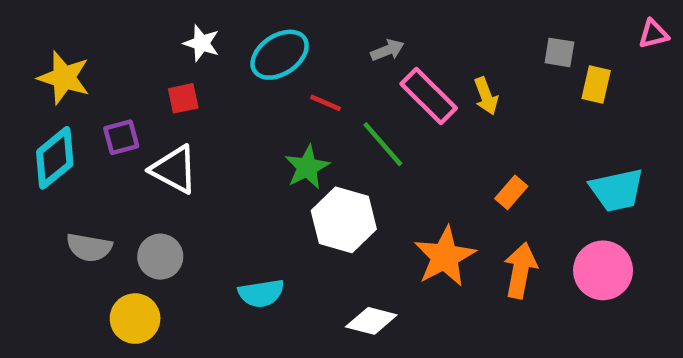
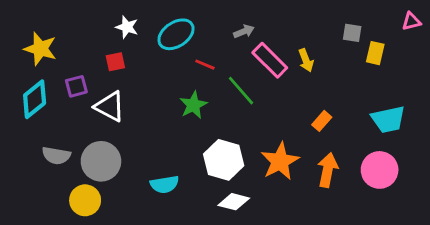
white hexagon: (344, 220) -> (224, 160), moved
gray circle: (160, 257) -> (101, 161), size x1.4

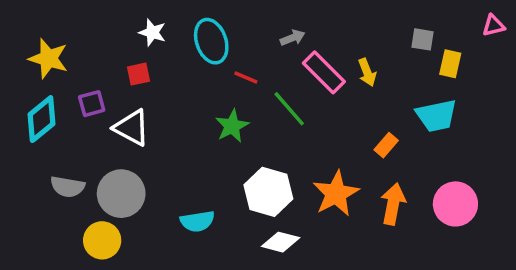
cyan ellipse: (176, 34) -> (211, 41), turned -75
cyan trapezoid: (388, 119) -> (436, 116), moved

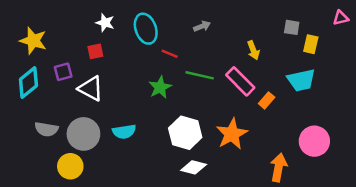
pink rectangle: (324, 72) -> (240, 81), moved
green line: (289, 109) -> (200, 75), turned -36
orange arrow: (393, 204) -> (279, 167), moved
cyan semicircle: (197, 221) -> (124, 132), moved

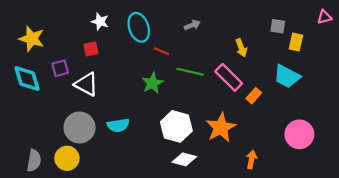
cyan trapezoid: (301, 80) -> (287, 76), turned 40
cyan diamond: (28, 83) -> (27, 79), turned -68
gray semicircle: (46, 129) -> (34, 161), moved, turned -90
orange arrow: (279, 167) -> (252, 159), moved, size x0.7

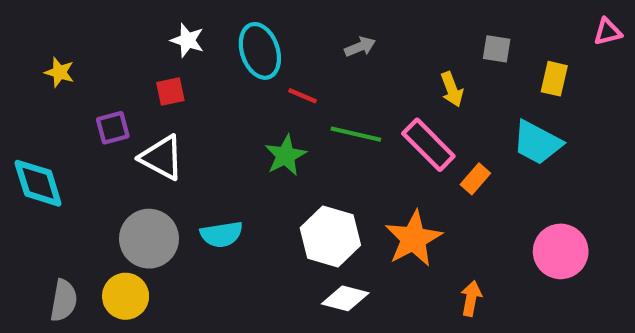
gray square: (278, 26) -> (497, 49), moved
yellow star: (32, 39) -> (59, 72), size x0.6
cyan diamond: (27, 79) -> (38, 183), moved

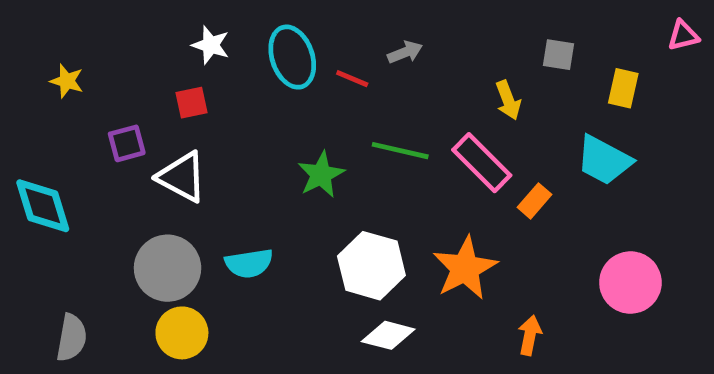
red line: (303, 96) -> (352, 79), moved
yellow circle: (126, 296) -> (182, 333), moved

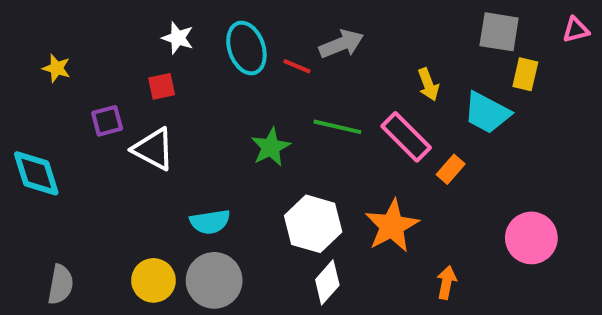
gray arrow: (405, 52) -> (341, 44), size x1.5
gray square: (558, 55) -> (499, 32), moved, size x1.5
cyan trapezoid: (604, 160) -> (487, 113), moved
gray circle: (168, 268) -> (214, 280), moved
white diamond: (388, 335) -> (327, 282), turned -63

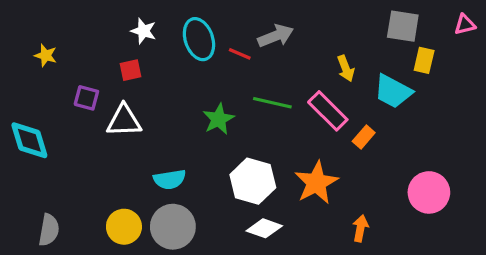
purple square: (107, 121) -> (86, 98), turned 30
white triangle: (153, 149) -> (124, 121), turned -30
white diamond: (327, 282) -> (264, 228), turned 68

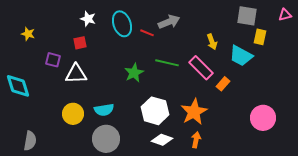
yellow circle: (124, 227) -> (73, 114), moved
orange arrow: (360, 228) -> (196, 140), moved

